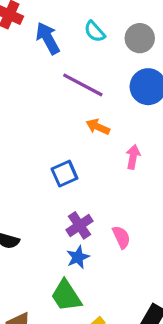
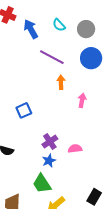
orange arrow: (98, 127) -> (61, 82), turned 64
blue square: (64, 174) -> (24, 110), moved
pink semicircle: (121, 237) -> (75, 149), turned -72

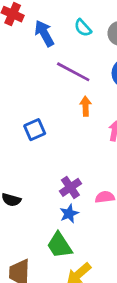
blue square: (24, 110) -> (35, 130), moved

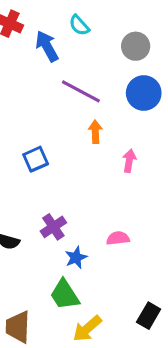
cyan semicircle: (83, 28) -> (79, 25), moved
purple cross: (70, 187) -> (53, 227), moved

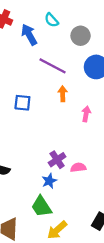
gray circle: (136, 46) -> (81, 36), moved
blue square: (36, 159) -> (22, 103), moved, turned 30
purple cross: (53, 227) -> (57, 160), moved

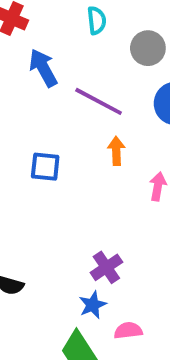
cyan semicircle: (51, 20) -> (97, 20), turned -144
blue arrow: (29, 35) -> (43, 68), moved
pink semicircle: (78, 167) -> (128, 331), moved

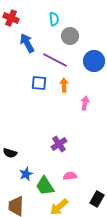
gray circle: (148, 48) -> (70, 36), moved
blue square: (45, 167) -> (39, 83), moved
blue star: (93, 305) -> (26, 174), moved

